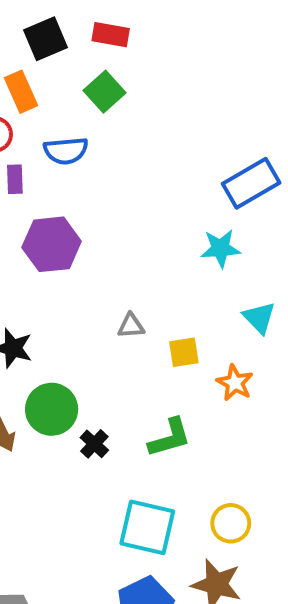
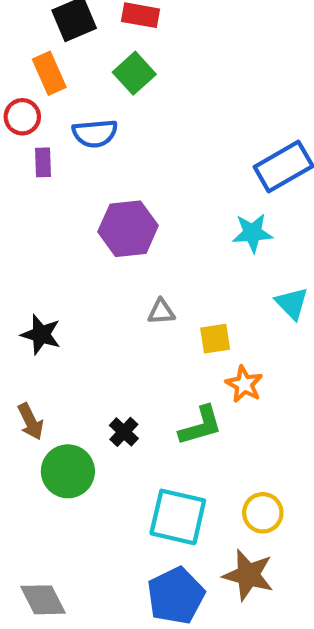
purple hexagon: (52, 244) -> (128, 229), moved
orange star: (235, 383) -> (244, 384), moved
green circle: (52, 409) -> (68, 471), moved

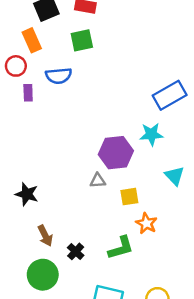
green square: (134, 73) -> (82, 40), turned 30
purple hexagon: (128, 229) -> (116, 153), moved
brown arrow: (31, 422) -> (45, 236), moved

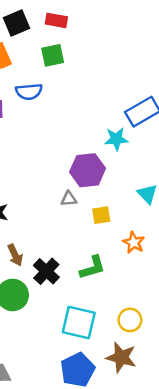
cyan star: (151, 134) -> (116, 139), moved
orange star: (146, 223) -> (134, 243), moved
black cross: (76, 251) -> (46, 271), size x1.5

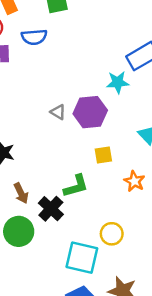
gray triangle: (69, 199) -> (58, 112), moved, turned 35
green L-shape: (93, 268) -> (76, 186), moved
yellow circle: (130, 320) -> (112, 234), moved

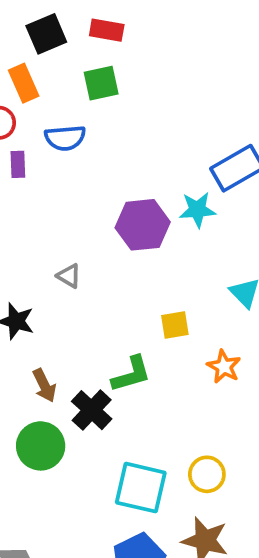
gray triangle: (58, 112) -> (69, 276), moved
purple hexagon: (90, 112) -> (143, 225), moved
yellow circle: (112, 234) -> (207, 474), moved

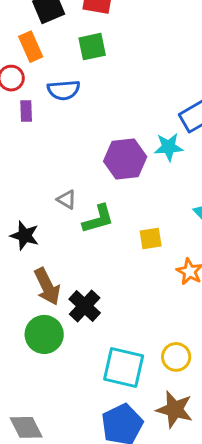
green L-shape: (131, 374) -> (98, 219), moved
brown arrow: (44, 385) -> (47, 286), size x1.4

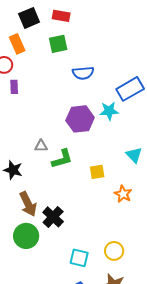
blue semicircle: (64, 90) -> (83, 73), moved
gray triangle: (67, 200) -> (41, 146), turned -32
cyan square: (124, 367) -> (79, 258), size x0.7

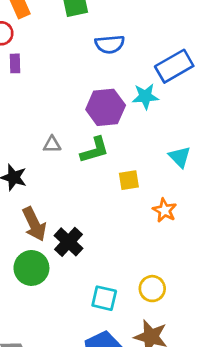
green L-shape: (62, 159) -> (95, 150), moved

